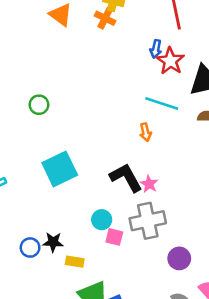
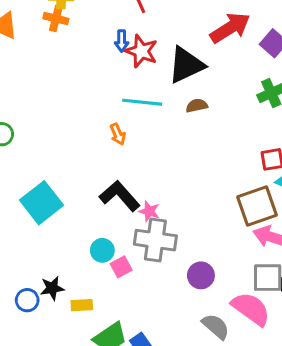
orange arrow: (145, 132) -> (118, 134), moved
pink star: (149, 184) -> (149, 211), moved
gray cross: (148, 221) -> (155, 240), turned 32
pink square: (114, 237) -> (121, 267), turned -30

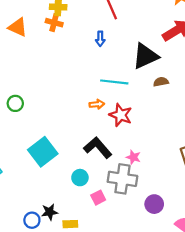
red star: (141, 51) -> (121, 115), moved
brown semicircle: (197, 106) -> (161, 82), moved
orange arrow: (118, 134) -> (97, 104), turned -72
pink star: (149, 211) -> (133, 157), moved
cyan circle: (102, 250) -> (80, 178), moved

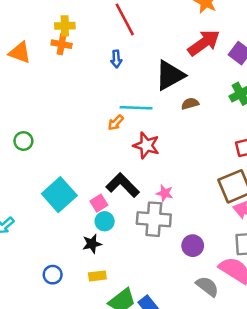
orange arrow: (97, 104) -> (116, 123), moved, turned 144
pink square: (98, 198) -> (99, 203), moved
black star: (50, 212) -> (92, 244), moved

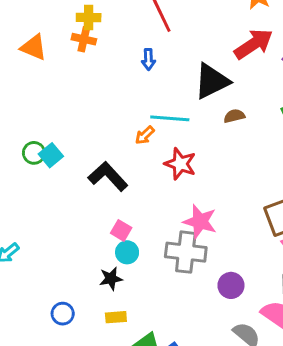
black L-shape: (123, 185) -> (108, 176), moved
pink star: (165, 193) -> (200, 222), size x1.6
cyan square: (59, 195) -> (51, 155), moved, size x0.6
pink square: (99, 203) -> (121, 230), turned -30

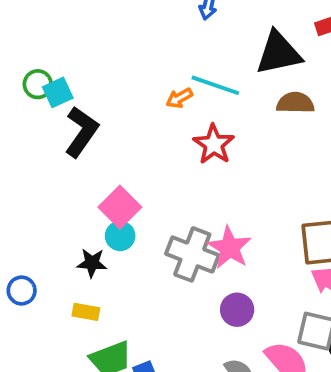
brown semicircle: (234, 116) -> (295, 103), size x1.4
black L-shape: (108, 176) -> (81, 132), moved, turned 63
pink star: (200, 222) -> (230, 248), moved
pink square: (121, 230) -> (120, 207), size x1.5

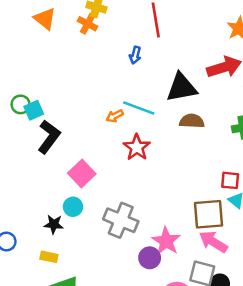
pink square: (120, 207) -> (82, 174), moved
pink star: (230, 248) -> (166, 241), moved

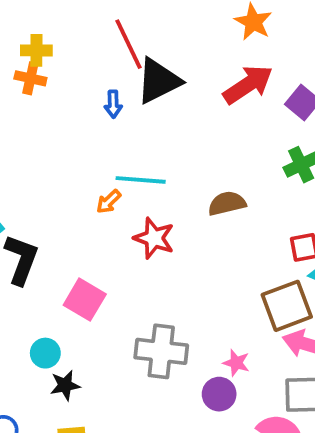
black triangle: (181, 88) -> (158, 81), moved
brown semicircle: (192, 121) -> (227, 203), moved
cyan circle: (73, 207) -> (45, 353), moved
pink star: (166, 241) -> (236, 363), size x0.6

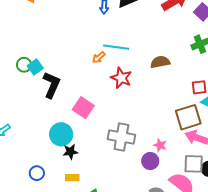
cyan circle: (45, 353) -> (61, 134), size x1.5

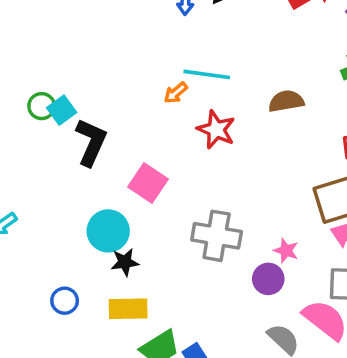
yellow rectangle: (72, 178) -> (128, 309), size x1.5

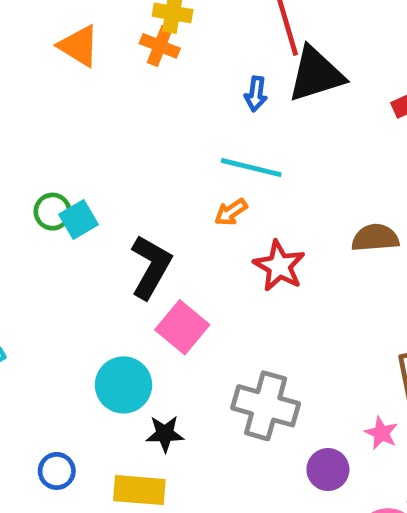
cyan line: (207, 74) -> (251, 168), moved
black L-shape: (91, 142) -> (151, 267), moved
pink star: (286, 251) -> (381, 433), moved
black star: (125, 262) -> (165, 434), moved

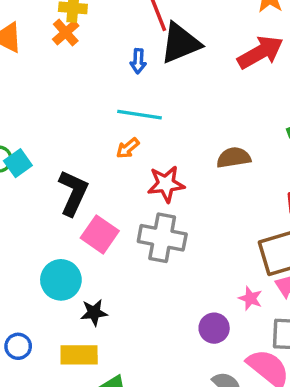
orange cross: (160, 46) -> (66, 32), turned 32
red star: (279, 266) -> (166, 184), turned -30
gray cross: (266, 406) -> (162, 238), moved

